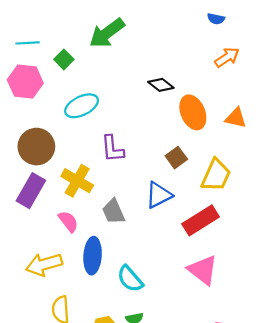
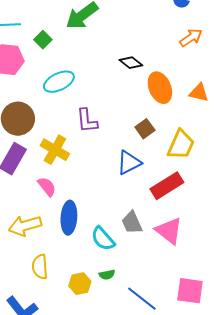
gray trapezoid: (113, 212) -> (132, 223), moved

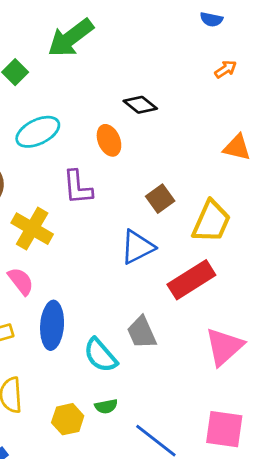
orange arrow: (191, 38) -> (226, 69), size x0.7
orange ellipse: (160, 88) -> (109, 140), moved, size x0.7
pink triangle: (169, 231) -> (224, 347), moved, turned 40

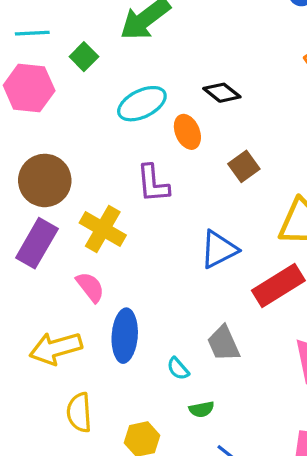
cyan ellipse: (38, 132) -> (142, 104), moved
brown square: (160, 199) -> (244, 166), moved
cyan semicircle: (100, 355) -> (178, 369), size x0.6
green semicircle: (106, 406) -> (202, 409), moved

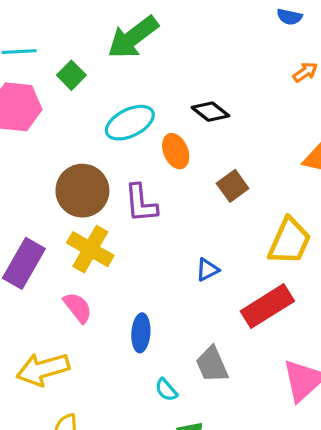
brown circle: (45, 180) -> (82, 191), moved
blue triangle: (219, 249) -> (207, 270), size x0.6
blue ellipse: (125, 336) -> (141, 333), moved, size x0.7

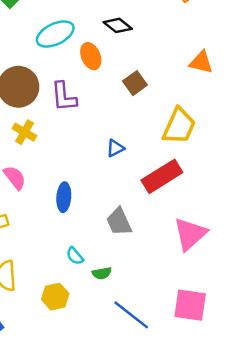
yellow cross: (90, 249) -> (25, 132), size x0.7
cyan semicircle: (166, 390) -> (75, 256), moved

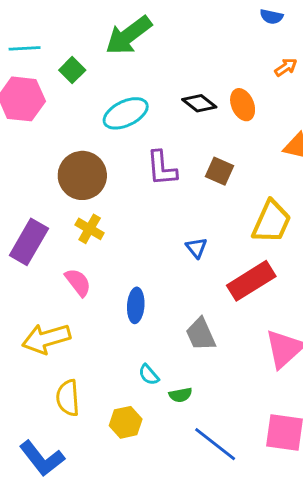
orange ellipse: (91, 56) -> (243, 105), moved
brown square: (135, 83) -> (219, 171), turned -30
purple L-shape: (64, 97) -> (162, 168), moved
blue triangle: (115, 148) -> (196, 248), turned -42

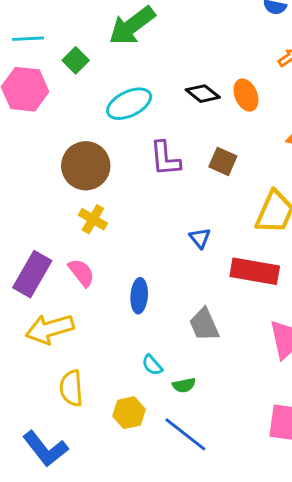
purple rectangle: (29, 242) -> (32, 274), moved
red rectangle: (251, 281) -> (255, 271), turned 42
blue line: (215, 444) -> (185, 434), moved

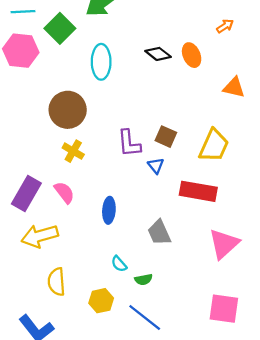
green square: (76, 60) -> (60, 28), size x1.5
cyan ellipse: (129, 104) -> (101, 62), turned -64
purple L-shape: (165, 159) -> (129, 143), moved
brown square: (223, 161) -> (166, 137), moved

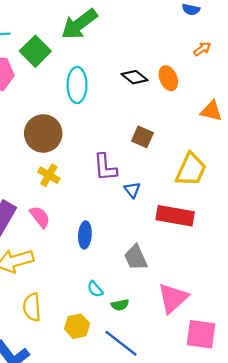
brown square: (166, 137) -> (142, 137), moved
pink triangle: (224, 244) -> (173, 298), moved

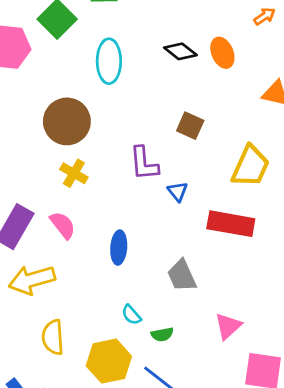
pink triangle: (173, 298) -> (228, 326), size x0.7
yellow hexagon: (77, 326) -> (109, 361), size x1.4

